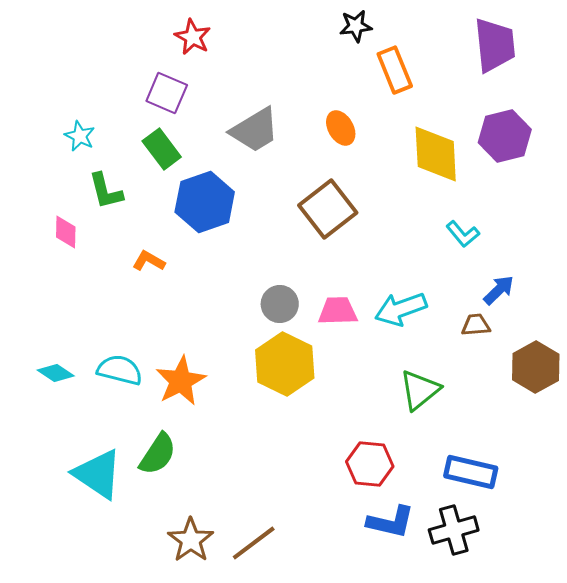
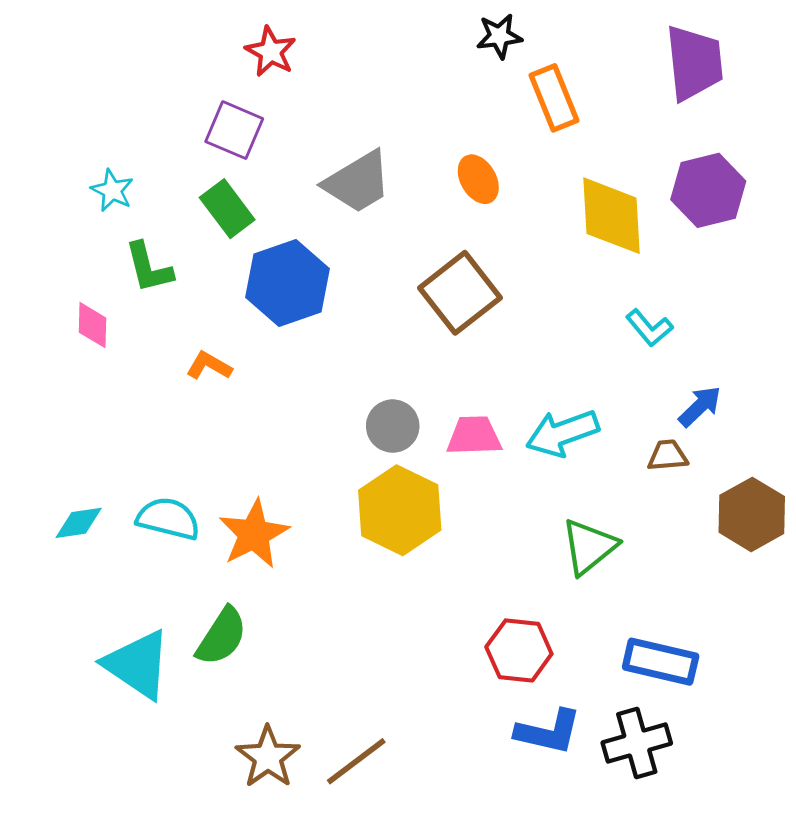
cyan diamond: (56, 373) -> (79, 523), turned -42

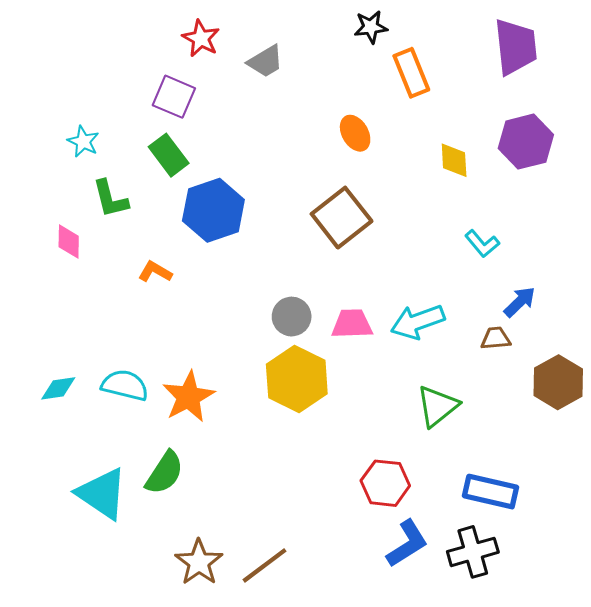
gray trapezoid: (358, 182) -> (266, 61), moved, size x0.7
yellow diamond: (611, 216) -> (454, 160), size x0.6
blue L-shape: (548, 732) -> (407, 544), turned -45

